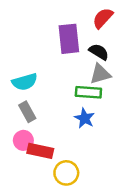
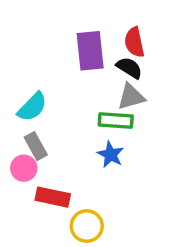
red semicircle: (103, 18) -> (134, 42), moved, turned -55
cyan semicircle: (25, 82) -> (32, 107), turned -30
pink circle: (23, 140) -> (24, 168), moved

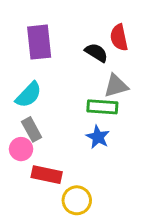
purple rectangle: (90, 51) -> (39, 42), moved
black semicircle: (129, 68) -> (96, 53), moved

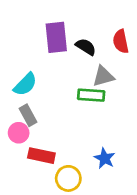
red semicircle: (119, 38) -> (121, 41), moved
purple rectangle: (39, 42) -> (56, 37), moved
blue star: (98, 137) -> (105, 158), moved

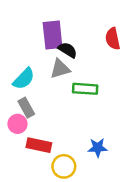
black semicircle: (86, 47) -> (68, 50), moved
gray triangle: (103, 76) -> (60, 69), moved
blue star: (105, 158) -> (98, 148), turned -30

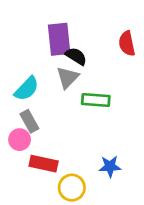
gray triangle: (60, 69) -> (68, 77), turned -30

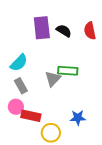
black semicircle: (76, 56) -> (64, 31), moved
gray triangle: (68, 77) -> (53, 79), moved
pink circle: (20, 140) -> (16, 107), moved

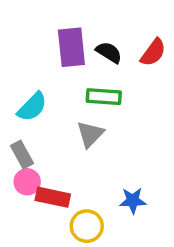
red semicircle: (90, 31) -> (153, 52), turned -132
green rectangle: (68, 71) -> (104, 97), moved
gray rectangle: (21, 86) -> (22, 155), moved

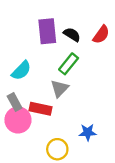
green rectangle: (104, 97) -> (69, 64), turned -55
pink circle: (27, 182) -> (18, 120), size x1.5
red rectangle: (53, 197) -> (40, 109), moved

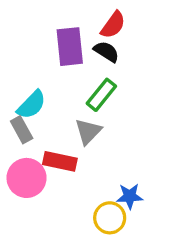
red semicircle: (101, 35) -> (113, 25), moved
gray rectangle: (15, 102) -> (22, 130), moved
yellow circle: (57, 149) -> (110, 218), moved

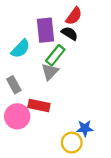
green rectangle: (101, 95) -> (55, 55), moved
cyan semicircle: (32, 105) -> (20, 49), moved
gray triangle: (88, 131) -> (50, 72), moved

